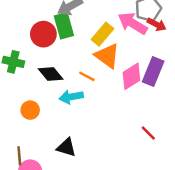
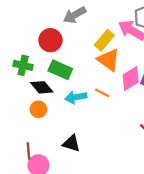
green rectangle: (64, 26) -> (60, 70), moved, turned -50
black diamond: (51, 74) -> (42, 87), moved
orange line: (87, 76) -> (102, 93), moved

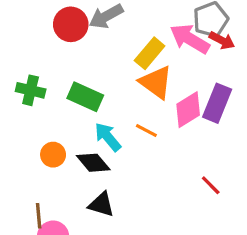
red circle: (50, 40) -> (71, 24), moved
black diamond: (42, 87) -> (93, 163), moved
cyan arrow: (76, 97) -> (108, 137), turned 60

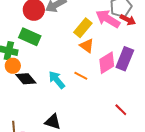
orange triangle: (156, 82) -> (87, 46), size x0.7
green rectangle: (85, 97) -> (30, 37), moved
orange circle: (53, 155) -> (13, 66), moved
black diamond: (93, 163) -> (26, 79), moved

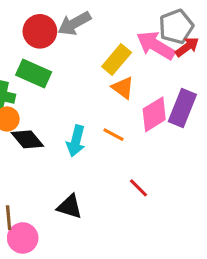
red arrow: (128, 20) -> (187, 47), turned -63
cyan arrow: (57, 80) -> (76, 141), turned -126
red line: (121, 110) -> (139, 188), moved

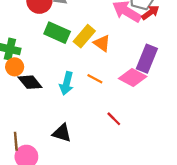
yellow rectangle: (117, 59) -> (84, 36), moved
green rectangle: (34, 74) -> (57, 33), moved
pink diamond: (154, 114) -> (133, 77), moved, turned 60

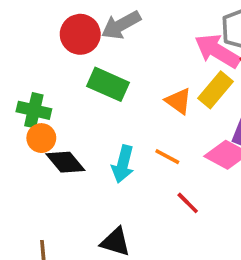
yellow rectangle: (84, 36) -> (216, 90), moved
red line: (114, 119) -> (188, 203), moved

